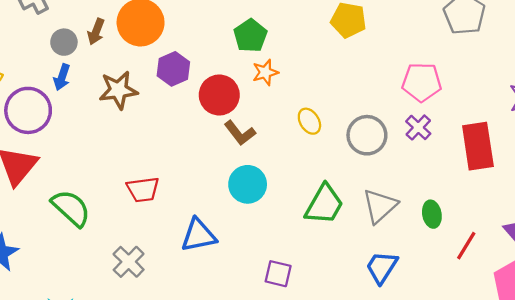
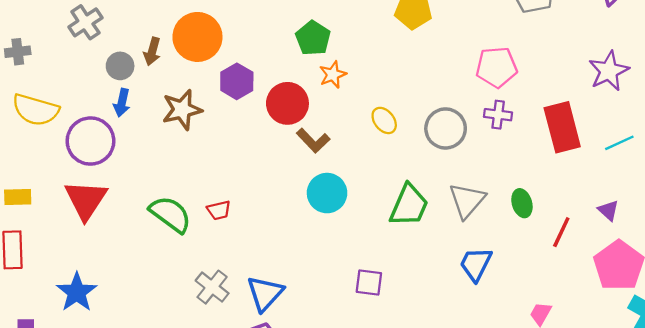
purple cross: (418, 127) -> (498, 115), turned -30
red trapezoid: (143, 190) -> (219, 210), size x0.7
green semicircle: (71, 208) -> (170, 214), moved
blue triangle: (199, 235) -> (265, 293), moved, turned -30

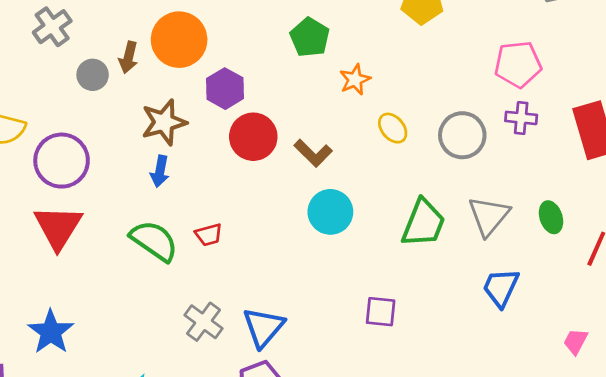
orange star: (333, 75) -> (355, 80), moved
blue arrow: (122, 103) -> (160, 171), moved
red circle: (287, 103) -> (253, 137), moved

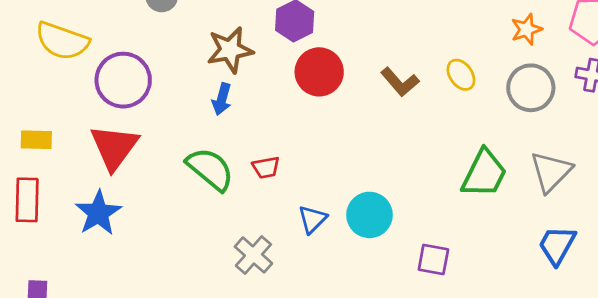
orange star: (355, 80) -> (526, 29), moved
brown L-shape: (313, 153) -> (400, 82), moved
cyan circle: (330, 212) -> (370, 215), moved
blue triangle: (264, 327) -> (312, 219), moved, size x0.7
blue star: (51, 332) -> (98, 213), moved

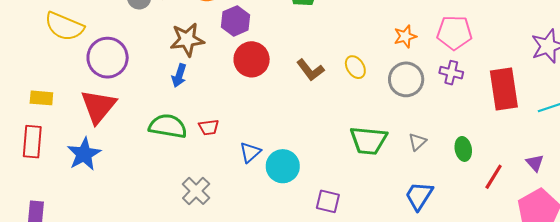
green semicircle: (210, 169) -> (168, 126), turned -33
gray triangle: (551, 172) -> (417, 142), size x0.6
green trapezoid: (484, 174) -> (368, 140), turned 66
blue triangle: (312, 219) -> (250, 152), moved

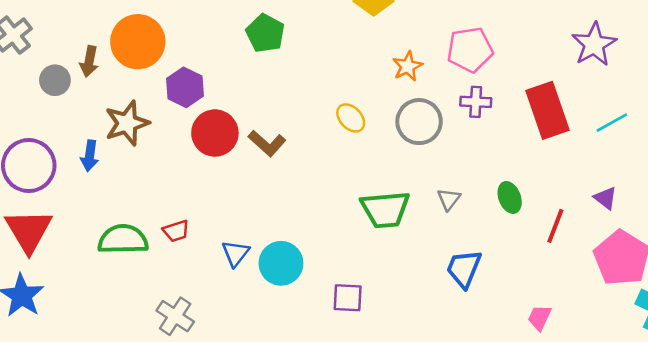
brown L-shape: (310, 70) -> (267, 143), moved
blue arrow: (179, 75) -> (90, 156), moved

